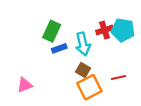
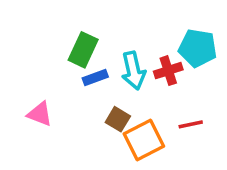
red cross: (105, 30) -> (168, 71), moved
brown square: (83, 70) -> (118, 119), moved
pink triangle: (25, 85) -> (40, 114), moved, turned 42

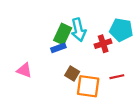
green rectangle: (83, 50) -> (63, 34), moved
cyan arrow: (133, 71) -> (79, 30), moved
orange square: (144, 140) -> (88, 86), turned 35

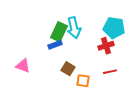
red cross: (103, 44) -> (106, 46), moved
orange square: (88, 86) -> (83, 81), size x0.6

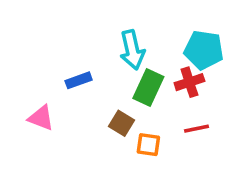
green rectangle: (59, 32) -> (148, 87), moved
blue rectangle: (55, 45) -> (79, 80), moved

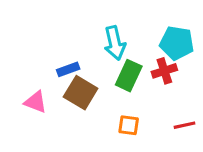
brown square: (121, 123) -> (81, 93), moved, size x1.5
red line: (197, 129) -> (185, 125), moved

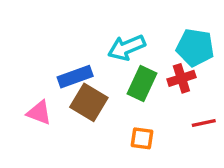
cyan arrow: (115, 43) -> (127, 47), turned 80
blue rectangle: (68, 69) -> (75, 77), size x1.4
red line: (185, 125) -> (204, 123), moved

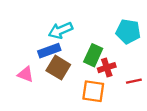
cyan arrow: (127, 47) -> (61, 30), moved
red cross: (181, 78) -> (107, 68), moved
orange square: (142, 138) -> (93, 91), size x1.5

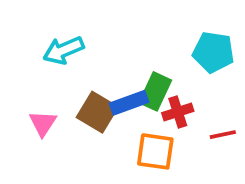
cyan arrow: (61, 30) -> (63, 50), moved
blue rectangle: (49, 51) -> (129, 103), moved
pink triangle: (26, 74) -> (43, 123), turned 42

